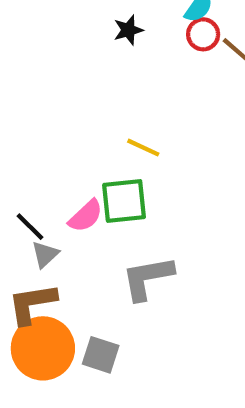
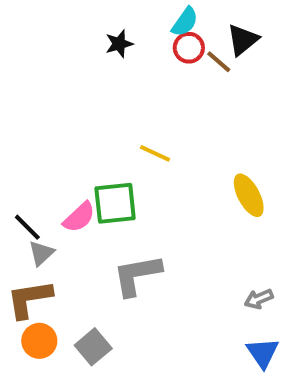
yellow line: (143, 148) -> (155, 153), moved
orange circle: (43, 348) -> (39, 341), size x0.6
gray square: (101, 355) -> (93, 347), turned 32

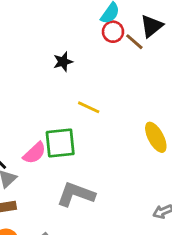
black star: (119, 44) -> (63, 62), moved
gray L-shape: (137, 275) -> (76, 194), turned 30

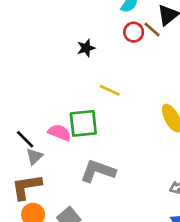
red circle: (113, 32) -> (134, 32), moved
pink semicircle: (35, 153) -> (60, 133), turned -115

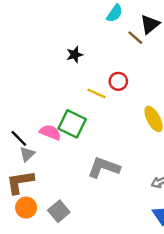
red circle: (134, 32) -> (118, 81), moved
green square: (83, 123) -> (72, 124), turned 32
gray L-shape: (98, 171) -> (104, 168), moved

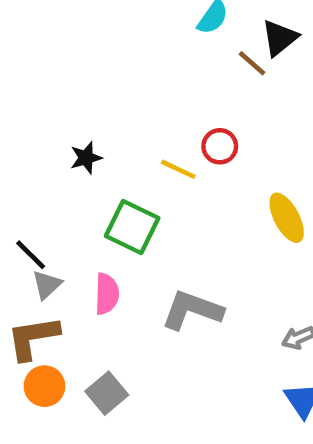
black star: (75, 55) -> (86, 158), moved
pink semicircle: (50, 132) -> (107, 294), moved, turned 70

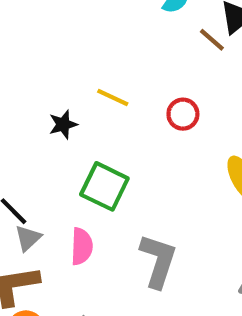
yellow line: (178, 169) -> (113, 98), moved
gray L-shape: (192, 310) -> (158, 261), turned 88

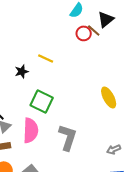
red circle: (183, 114) -> (84, 33), moved
pink semicircle: (82, 246) -> (31, 130), size x1.4

